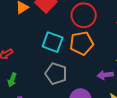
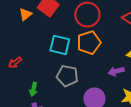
green arrow: (12, 80) -> (33, 89), moved

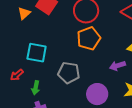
cyan square: (60, 45) -> (37, 53), moved
red arrow: (15, 62) -> (17, 75), moved

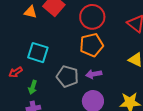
orange triangle: (24, 13) -> (30, 12), turned 48
purple arrow: (117, 66) -> (94, 74), moved

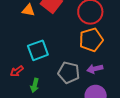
cyan square: (38, 53) -> (38, 50), turned -35

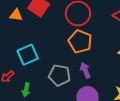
orange pentagon: (91, 40) -> (80, 41), turned -30
purple arrow: (95, 69) -> (85, 70), turned 84

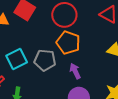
gray pentagon: (60, 75) -> (45, 60), moved

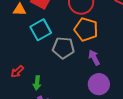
cyan square: (17, 59) -> (41, 30), moved

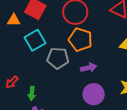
purple arrow: (94, 58) -> (89, 68), turned 105

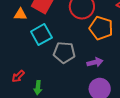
orange pentagon: (80, 40) -> (101, 28), moved

